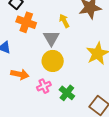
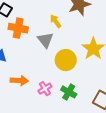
yellow circle: (53, 61) -> (66, 60), moved

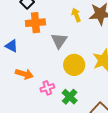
yellow arrow: (56, 21) -> (76, 15), moved
orange cross: (18, 28) -> (35, 23), turned -30

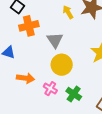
yellow circle: (74, 65) -> (62, 65), moved
pink cross: (47, 88) -> (50, 89), turned -32

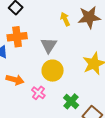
orange cross: (29, 26) -> (17, 37), moved
green cross: (74, 94) -> (71, 101), moved

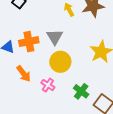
orange cross: (17, 37) -> (29, 42), moved
orange arrow: (15, 80) -> (24, 74), turned 42

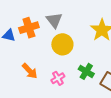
orange arrow: (24, 74) -> (30, 71), moved
pink cross: (48, 85) -> (58, 78), moved, turned 32

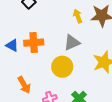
gray triangle: (54, 20) -> (72, 43), moved, turned 30

